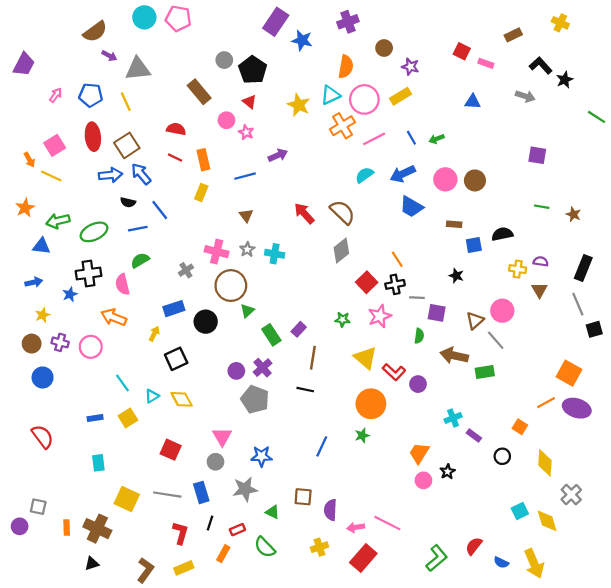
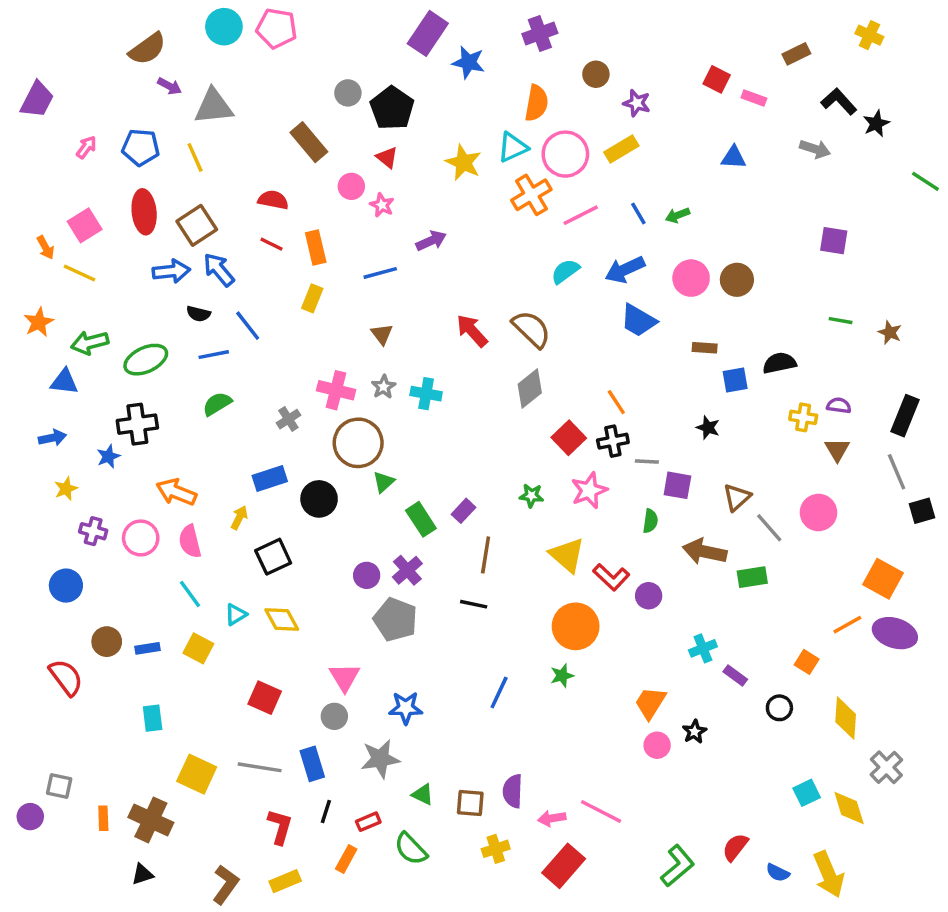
pink semicircle: (122, 284) -> (190, 541), moved
pink circle: (502, 311) -> (818, 512), moved
brown circle: (32, 344) -> (107, 642), moved
yellow square: (128, 418) -> (198, 648), turned -30
brown square: (303, 497) -> (470, 803), moved

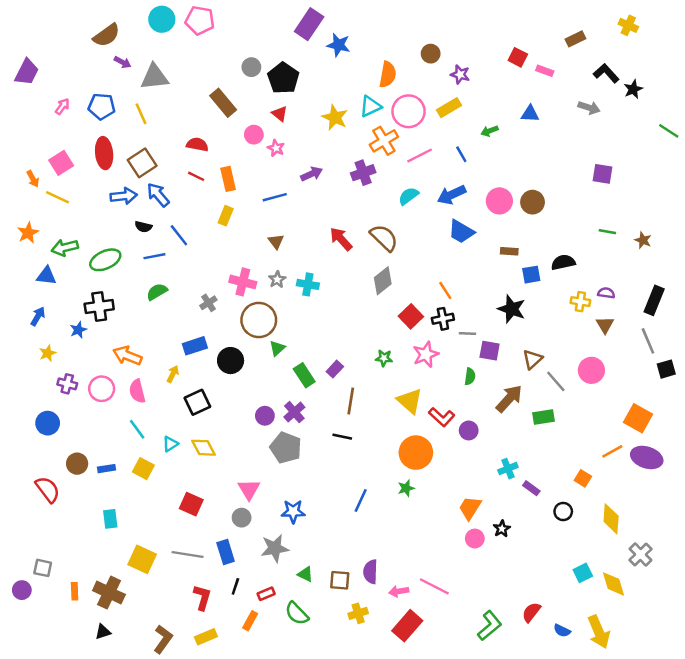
purple cross: (540, 33) -> (363, 173), moved
green arrow: (677, 215) -> (490, 131), moved
black star: (708, 428) -> (512, 309), size x1.6
blue arrow: (52, 438) -> (38, 316), turned -48
brown arrow: (705, 552) -> (509, 399), turned 120

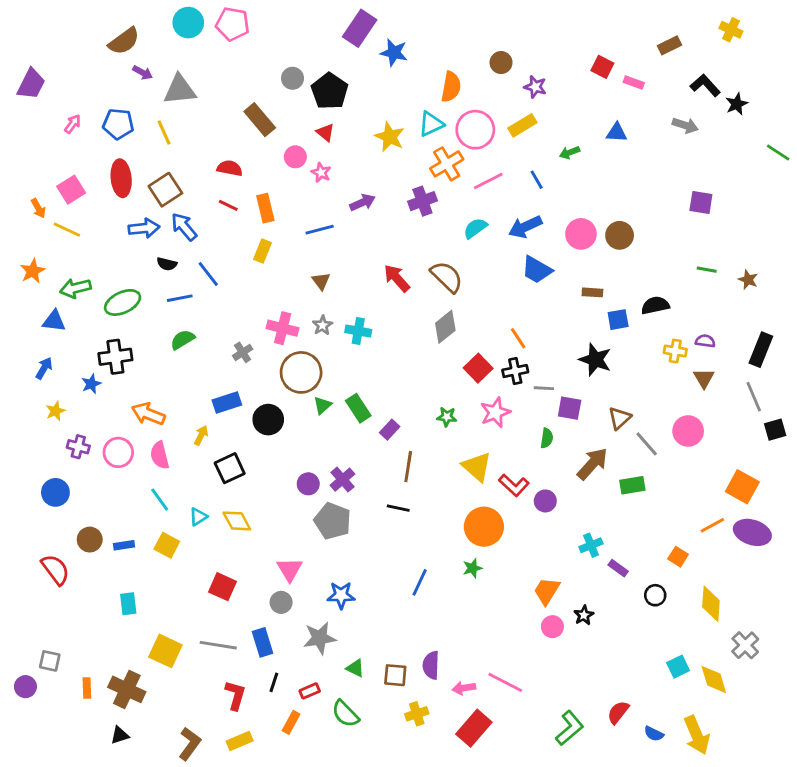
green rectangle: (304, 375) -> (358, 408), moved

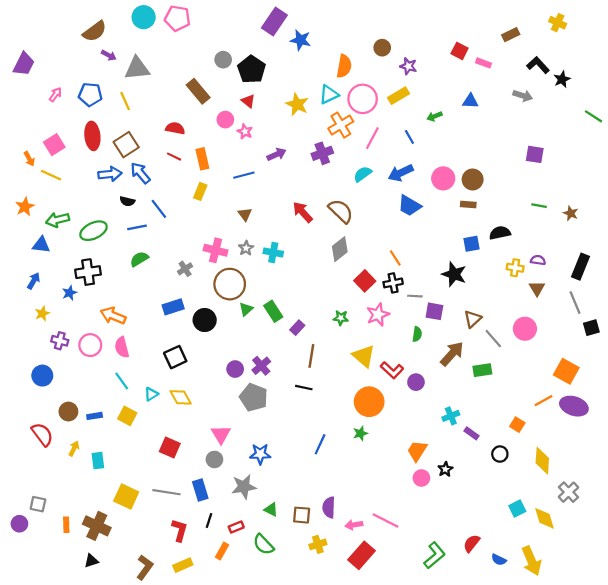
pink line: (488, 181) -> (372, 138), turned -35
brown rectangle: (592, 292) -> (468, 205), moved
yellow arrow: (201, 435) -> (74, 449), moved

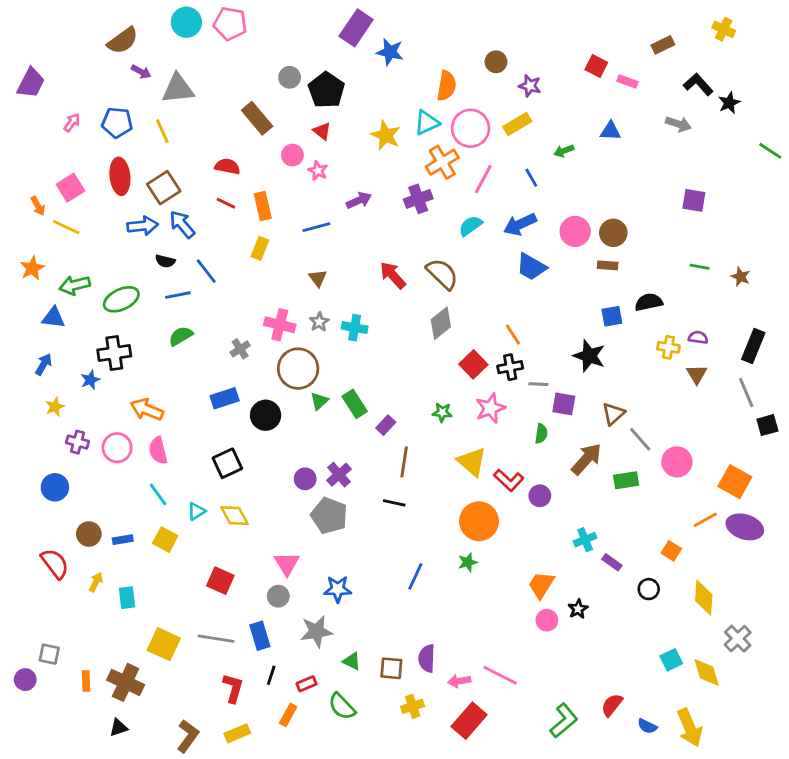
pink circle: (525, 329) -> (677, 462), moved

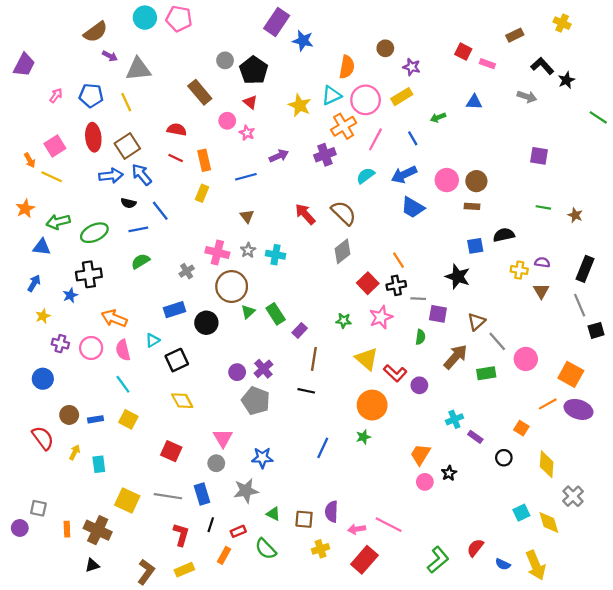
cyan triangle: (196, 511) -> (153, 340), moved

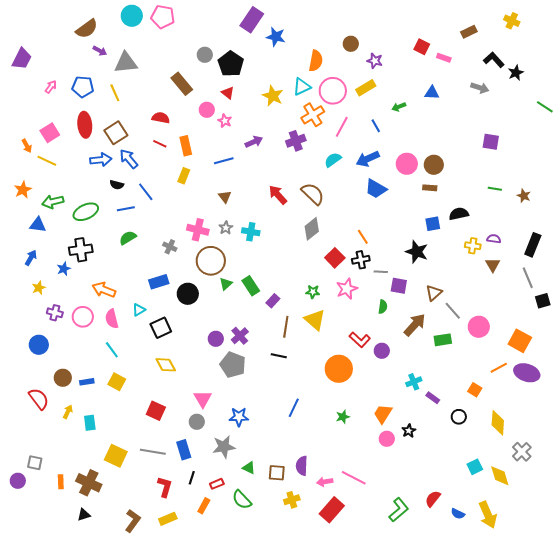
gray cross: (187, 271) -> (170, 247), turned -32
yellow triangle: (367, 359) -> (315, 320), moved
green star: (363, 437) -> (343, 417), moved

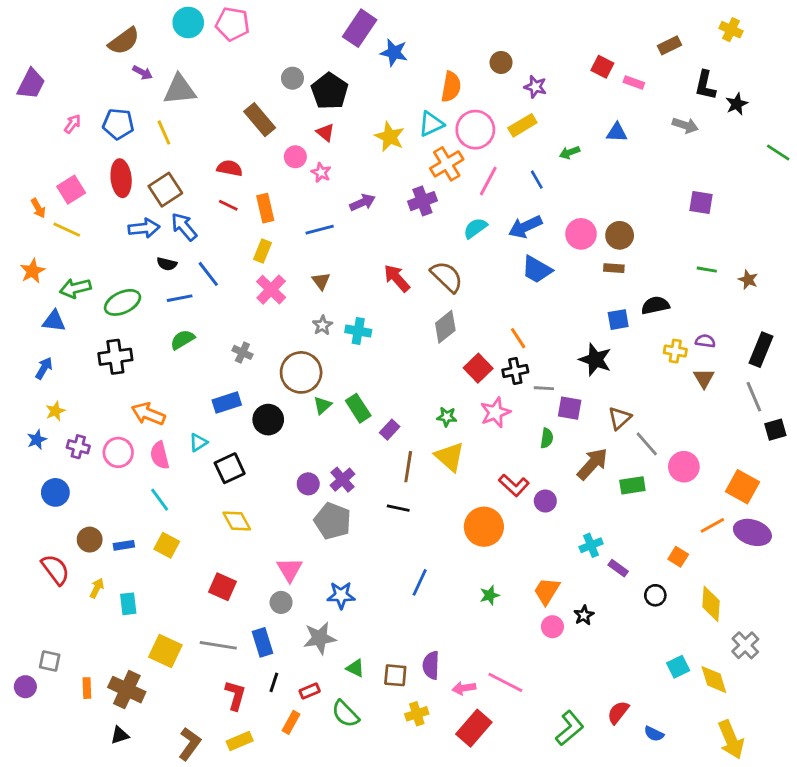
black L-shape: (494, 60) -> (705, 85), turned -125
pink cross: (198, 230) -> (271, 290), moved, turned 30
blue star: (64, 269) -> (37, 440), moved
yellow arrow: (488, 515) -> (731, 740), moved

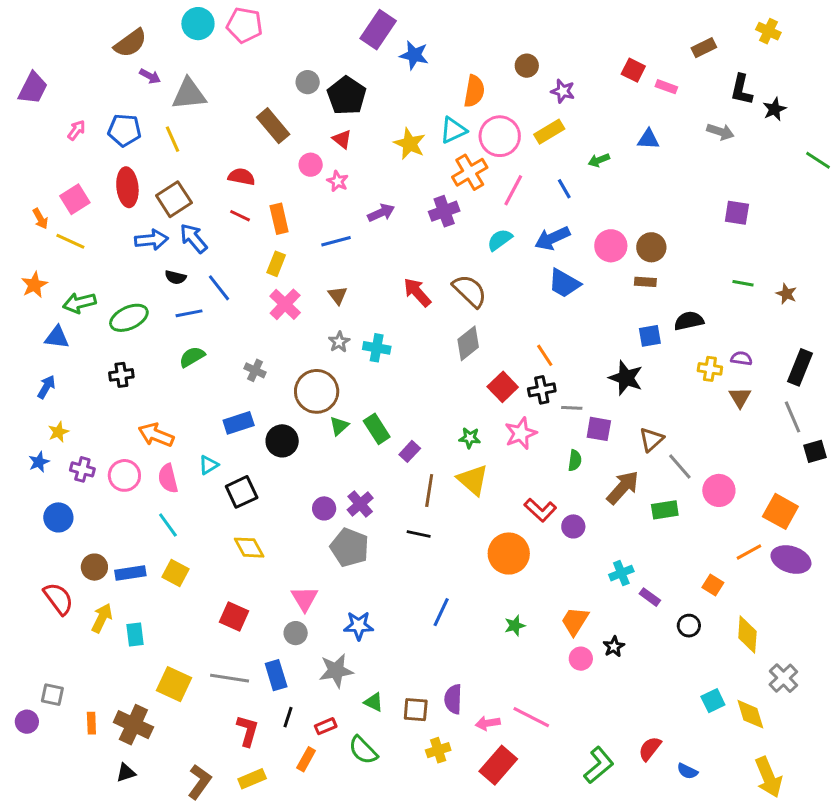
black cross: (115, 357) -> (121, 375), size x0.7
blue rectangle: (124, 545) -> (130, 573), size x1.4
yellow arrow: (97, 588) -> (102, 618), size x1.4

